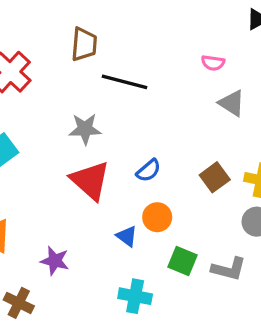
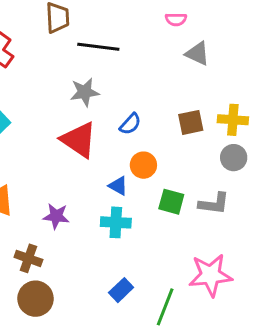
gray star: (85, 129) -> (85, 92), moved
brown square: (215, 177) -> (191, 122), turned 32
cyan cross: (135, 296) -> (116, 222), moved

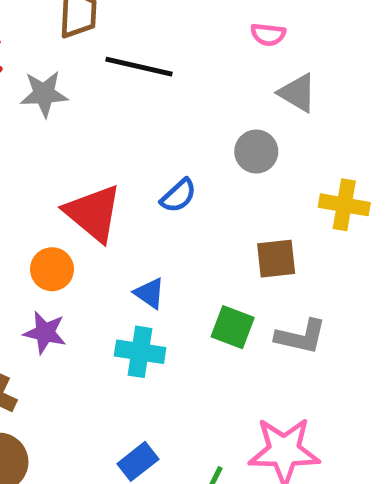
gray star: (85, 92) -> (44, 94), moved
brown square: (191, 122) -> (276, 259), moved
gray circle: (234, 158) -> (256, 152), moved
orange circle: (143, 165) -> (52, 269), moved

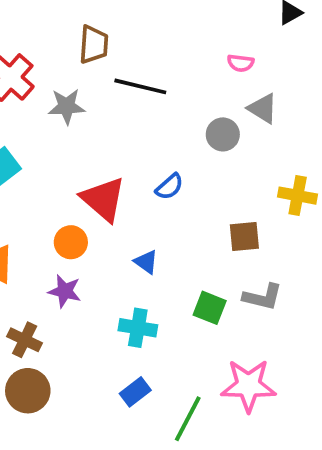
gray circle: (256, 152) -> (223, 134), moved
green square: (233, 327) -> (210, 308), moved
cyan cross: (140, 352) -> (138, 328), moved

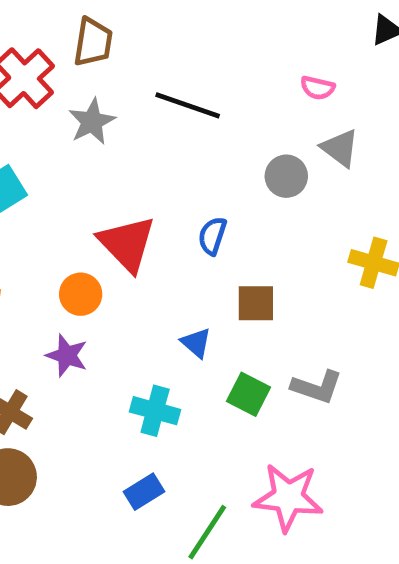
brown trapezoid: (94, 44) -> (93, 42), moved
gray star: (67, 106) -> (92, 122), turned -30
blue semicircle: (169, 187) -> (212, 236), turned 144
brown square: (244, 236) -> (256, 303), moved
blue triangle: (146, 262) -> (196, 343), moved

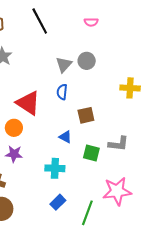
black line: (188, 105) -> (40, 21), moved, turned 56
gray triangle: (340, 148) -> (64, 65), moved, turned 48

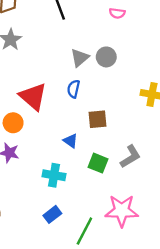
gray L-shape: (118, 144) -> (130, 157), turned -45

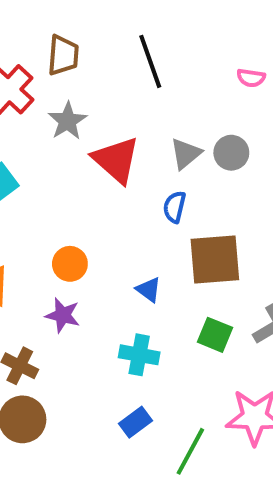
red triangle: (33, 96) -> (116, 160), moved
brown square: (97, 119) -> (215, 259), size x1.6
blue triangle: (71, 141) -> (149, 290), moved

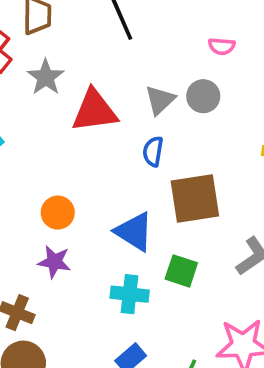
pink semicircle: (251, 78) -> (222, 46), moved
red triangle: (116, 160) -> (94, 111), turned -45
blue triangle: (149, 290) -> (134, 232), size x1.6
green square: (215, 335) -> (181, 271), moved

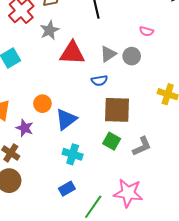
blue semicircle: (153, 151) -> (99, 81), turned -119
blue triangle: (134, 232) -> (66, 119), moved, turned 40
purple star: (54, 262) -> (25, 128), moved
green square: (181, 271) -> (112, 141), moved

